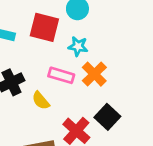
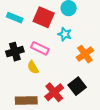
orange cross: (94, 74) -> (85, 54), moved
pink rectangle: (61, 75) -> (40, 48), moved

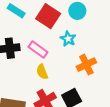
yellow semicircle: (33, 67) -> (42, 72), moved

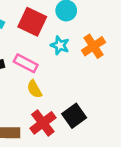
orange cross: (86, 65) -> (93, 46), moved

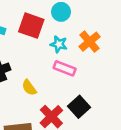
pink rectangle: (26, 63) -> (65, 68), moved
yellow semicircle: (34, 89) -> (29, 88), moved

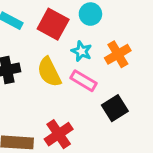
yellow semicircle: (29, 88) -> (49, 72), moved, size x1.5
black square: (79, 107) -> (115, 108), moved

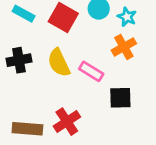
cyan star: (82, 51) -> (127, 17), moved
black square: (115, 108) -> (120, 98), turned 30

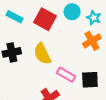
pink rectangle: (91, 71) -> (66, 75), moved

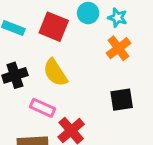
pink rectangle: (66, 75) -> (43, 108), moved

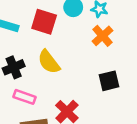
pink rectangle: (43, 108) -> (24, 97), moved

